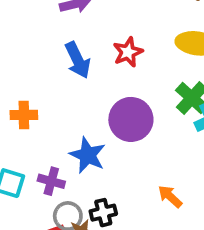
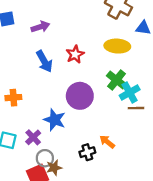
purple cross: (51, 181) -> (33, 137), turned 35
black cross: (103, 213) -> (87, 152), moved

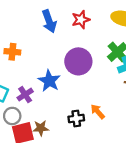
gray circle: (45, 158) -> (12, 116), moved

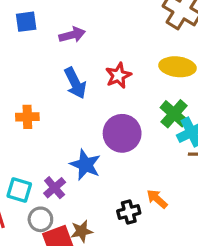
orange cross: (12, 52) -> (27, 117), moved

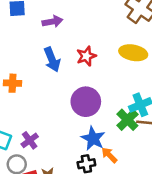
green cross: (174, 114) -> (127, 120), moved
blue star: (85, 165) -> (93, 138), moved

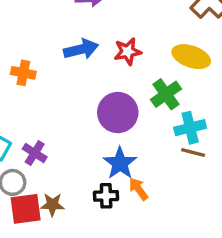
blue arrow: (52, 60) -> (81, 49), turned -90
green cross: (127, 120) -> (166, 94), moved
purple cross: (30, 140) -> (35, 153), turned -30

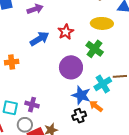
cyan cross: (190, 128) -> (103, 84), moved

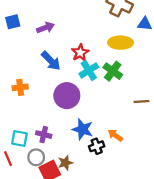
blue arrow: (39, 39) -> (51, 61), turned 78
purple circle: (71, 67) -> (67, 96), moved
cyan cross: (103, 84) -> (89, 70), moved
blue star: (81, 95) -> (83, 129), moved

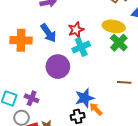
green cross: (113, 71) -> (119, 43), moved
orange cross: (20, 87) -> (21, 40), moved, size x1.5
blue star: (83, 129) -> (85, 98), moved, turned 30

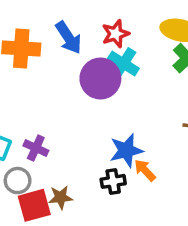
cyan cross: (81, 47) -> (123, 63), turned -36
purple circle: (58, 67) -> (100, 78), moved

